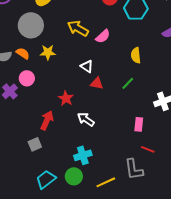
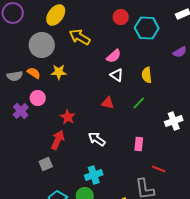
yellow arrow: (78, 28) -> (80, 37), moved
white triangle: (87, 66) -> (117, 75), moved
red star: (66, 98) -> (68, 117), moved
pink rectangle: (139, 124) -> (139, 144), moved

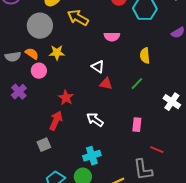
pink semicircle: (114, 56) -> (112, 37), turned 42
white triangle: (117, 75) -> (98, 67), moved
pink circle: (38, 98) -> (39, 71), moved
white cross: (174, 121) -> (172, 102), turned -36

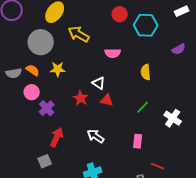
pink circle: (39, 71) -> (32, 92), moved
green line: (137, 84) -> (143, 107), moved
purple cross: (19, 92) -> (47, 108), moved
red star: (66, 98) -> (81, 98), moved

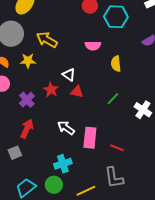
yellow arrow: (79, 34) -> (47, 40), moved
pink semicircle: (113, 53) -> (93, 46), moved
purple cross: (47, 108) -> (27, 100), moved
pink rectangle: (138, 141) -> (90, 138), moved, size x1.5
red line: (158, 166) -> (117, 148), moved

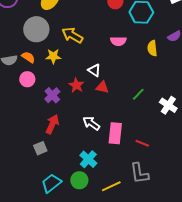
yellow semicircle: (116, 64) -> (152, 48), moved
cyan cross: (63, 164) -> (88, 159), turned -30

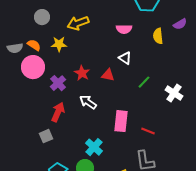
gray circle: (36, 29) -> (42, 17), size x0.6
yellow arrow: (72, 35) -> (78, 23), turned -50
white triangle: (94, 70) -> (125, 58), moved
pink circle: (27, 79) -> (33, 67), size x1.5
white arrow: (91, 123) -> (88, 102), moved

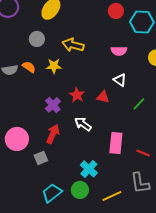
yellow arrow: (78, 23) -> (73, 45), turned 35
pink circle: (33, 67) -> (17, 139), moved

